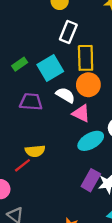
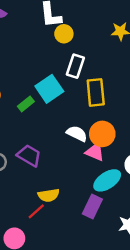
cyan square: (50, 68) -> (49, 89), moved
orange circle: (88, 85) -> (102, 134), moved
purple trapezoid: (31, 102) -> (29, 156), moved, turned 30
purple rectangle: (91, 180) -> (92, 206), moved

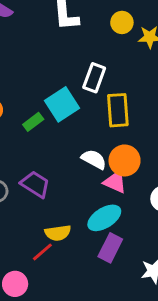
yellow circle: (64, 34) -> (122, 22), moved
cyan ellipse: (107, 180) -> (104, 218), moved

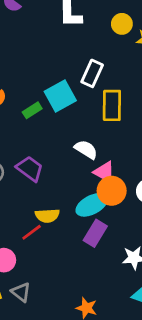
orange circle: (125, 160) -> (112, 191), moved

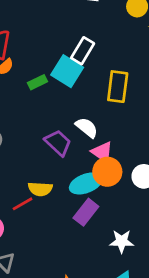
white rectangle: (92, 73) -> (83, 51), moved
cyan square: (60, 96) -> (67, 71), turned -36
purple trapezoid: (30, 169) -> (58, 143), moved

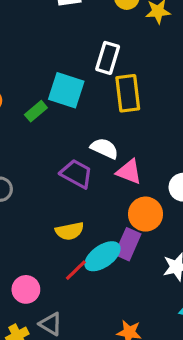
white rectangle: (83, 51) -> (108, 58), moved
orange circle: (107, 172) -> (145, 214), moved
cyan ellipse: (86, 183) -> (102, 256), moved
red line: (23, 204) -> (76, 270), moved

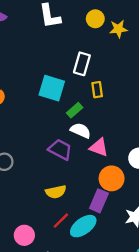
yellow rectangle: (128, 93) -> (97, 90), size x0.6
green rectangle: (36, 111) -> (75, 110), moved
cyan ellipse: (102, 256) -> (83, 226), moved

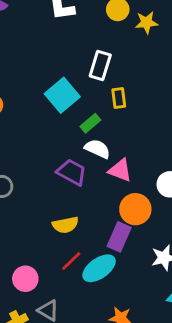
cyan square: (52, 88) -> (62, 95), turned 32

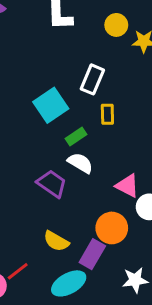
pink triangle: (120, 170) -> (127, 186), moved
yellow semicircle: (65, 225) -> (56, 241), moved, turned 35
red line: (71, 261) -> (18, 271), moved

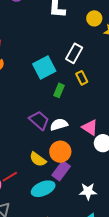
yellow rectangle: (107, 114) -> (82, 78), turned -32
green rectangle: (76, 137) -> (59, 90), turned -40
white semicircle: (80, 163) -> (59, 125), moved, turned -54
orange circle: (112, 228) -> (60, 152), moved

